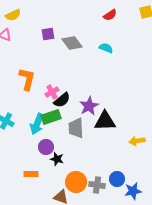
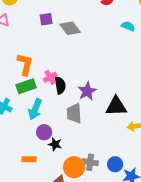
cyan semicircle: (106, 48) -> (128, 26), moved
black semicircle: (62, 100) -> (60, 85), turned -60
green rectangle: (51, 117) -> (26, 86), moved
black triangle: (105, 121) -> (116, 106), moved
gray cross: (97, 185) -> (90, 162), moved

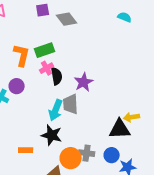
green rectangle: (26, 86) -> (45, 50), moved
black triangle: (116, 106) -> (120, 129), moved
cyan arrow: (35, 109) -> (56, 110), moved
purple circle: (44, 132) -> (17, 86), moved
black star: (55, 144) -> (52, 135), size x1.5

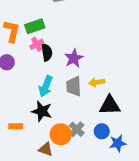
gray trapezoid: (71, 104) -> (74, 86), moved
yellow arrow: (132, 117) -> (97, 82), moved
gray cross: (87, 153) -> (77, 129), turned 35

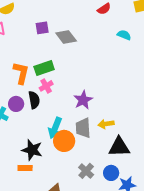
black semicircle: (47, 52) -> (34, 100), moved
black star: (42, 111) -> (32, 150), moved
orange circle: (61, 134) -> (64, 141), moved

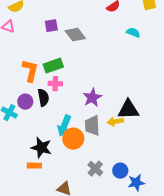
pink cross: (46, 86) -> (55, 84), turned 32
black triangle: (119, 147) -> (128, 110), moved

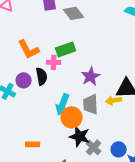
green rectangle: (53, 66) -> (66, 49), moved
orange L-shape: (30, 71) -> (29, 49), turned 140
black star: (41, 148) -> (80, 136), moved

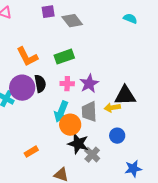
pink cross: (54, 62) -> (67, 84), moved
purple circle: (24, 80) -> (22, 88), size x1.6
orange rectangle: (33, 144) -> (31, 152), turned -32
blue circle: (119, 149) -> (117, 136), moved

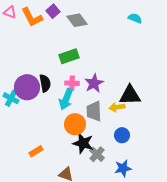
purple square: (48, 12) -> (53, 11), turned -32
orange L-shape: (27, 57) -> (32, 17), moved
cyan arrow: (61, 112) -> (66, 99), moved
blue star: (133, 169) -> (123, 168), moved

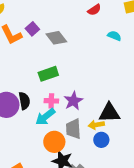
cyan arrow: (66, 99) -> (45, 117), turned 30
blue circle: (122, 135) -> (101, 140), moved

